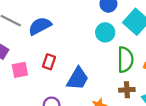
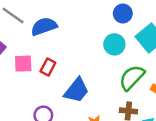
green semicircle: (125, 60) -> (132, 78), turned -145
pink square: (20, 70) -> (23, 64), moved

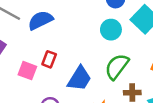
pink square: (23, 64) -> (27, 71), moved, turned 30
green semicircle: (132, 78) -> (117, 67), moved

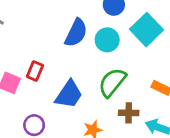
blue semicircle: (40, 20) -> (76, 33), moved, turned 140

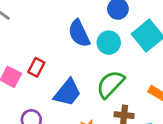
blue semicircle: (76, 33) -> (79, 33), turned 124

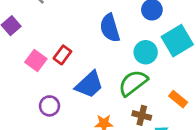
cyan circle: (109, 43) -> (146, 52), moved

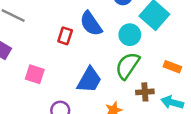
red rectangle: (62, 55) -> (65, 36), moved

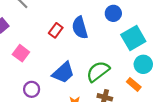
cyan circle: (130, 35) -> (143, 64), moved

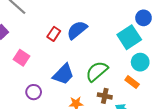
blue circle: (113, 13) -> (143, 18), moved
blue semicircle: (80, 28) -> (77, 30), turned 70

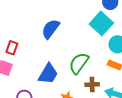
red rectangle: (54, 34) -> (12, 48), moved

